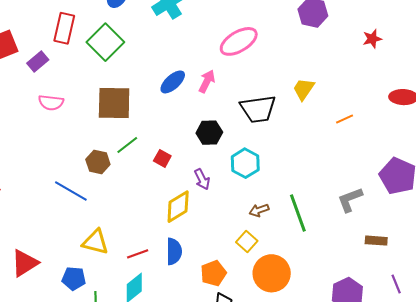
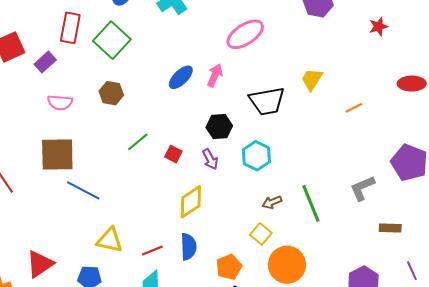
brown square: (114, 103) -> (57, 154), moved
brown hexagon: (98, 162) -> (111, 93), moved
purple arrow: (202, 179) -> (210, 159), moved

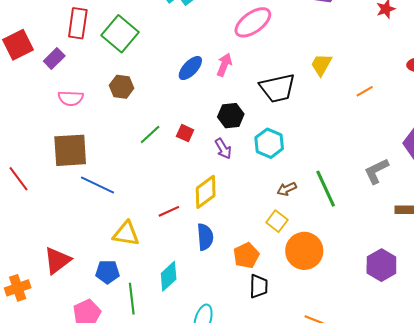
red square: (173, 154) -> (185, 133), moved
red line: (152, 251) -> (169, 211), moved

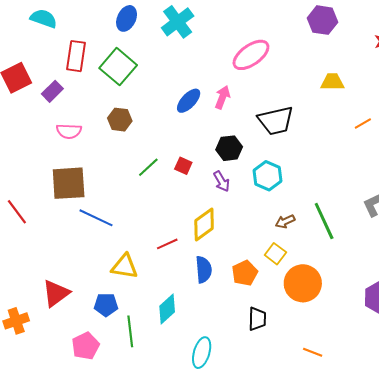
yellow trapezoid: (321, 65) -> (332, 82), moved, turned 60
orange pentagon: (246, 255) -> (245, 273), moved

